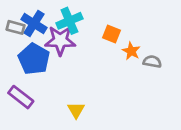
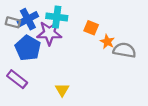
cyan cross: (69, 21) -> (57, 17), turned 30
blue cross: (34, 23) -> (28, 19), turned 30
gray semicircle: (152, 62) -> (124, 50), size x1.5

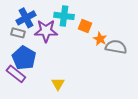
cyan cross: (57, 17) -> (64, 16), moved
gray rectangle: (13, 22) -> (18, 33), moved
blue pentagon: (28, 48) -> (24, 58), moved

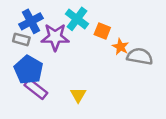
cyan cross: (64, 16) -> (77, 19), turned 30
purple rectangle: (16, 74) -> (36, 89), moved
yellow triangle: (58, 84) -> (78, 95), moved

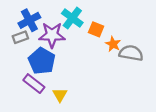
gray rectangle: (21, 39) -> (20, 37), turned -35
blue pentagon: (29, 70) -> (42, 61), moved
yellow triangle: (78, 95) -> (60, 95), moved

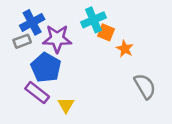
cyan cross: (72, 18) -> (93, 20), moved, turned 30
gray semicircle: (131, 53) -> (145, 86), moved, turned 50

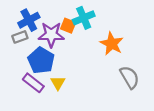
orange square: (106, 32) -> (68, 26), moved
orange star: (125, 49) -> (112, 44), size x1.5
yellow triangle: (66, 105) -> (58, 83), moved

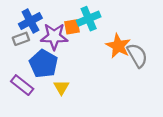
orange square: (68, 26) -> (72, 27), turned -32
gray semicircle: (130, 77) -> (137, 55), moved
purple rectangle: (33, 83) -> (22, 85), moved

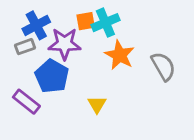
orange square: (72, 27) -> (86, 21), moved
orange star: (118, 46) -> (120, 55), moved
yellow triangle: (61, 87) -> (97, 104), moved

